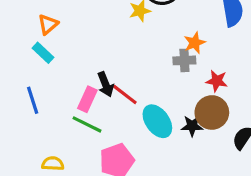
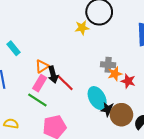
orange triangle: (48, 24) -> (42, 66), moved
orange star: (195, 43) -> (115, 74), moved
brown circle: (212, 112) -> (121, 115), moved
cyan ellipse: (157, 121) -> (97, 98), moved

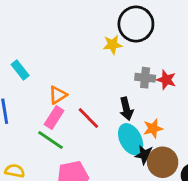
gray cross: (108, 65) -> (145, 78), moved
orange star: (115, 74) -> (153, 128), moved
black arrow: (53, 75) -> (126, 109), moved
red star: (128, 81) -> (166, 80), moved

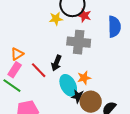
gray cross: (145, 78) -> (79, 42), size x1.6
red star: (166, 80) -> (84, 16), moved
black arrow: (126, 109) -> (56, 63), moved, turned 35

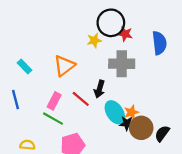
orange triangle: (17, 54) -> (64, 66), moved, size x1.5
orange star: (84, 78) -> (131, 112), moved

